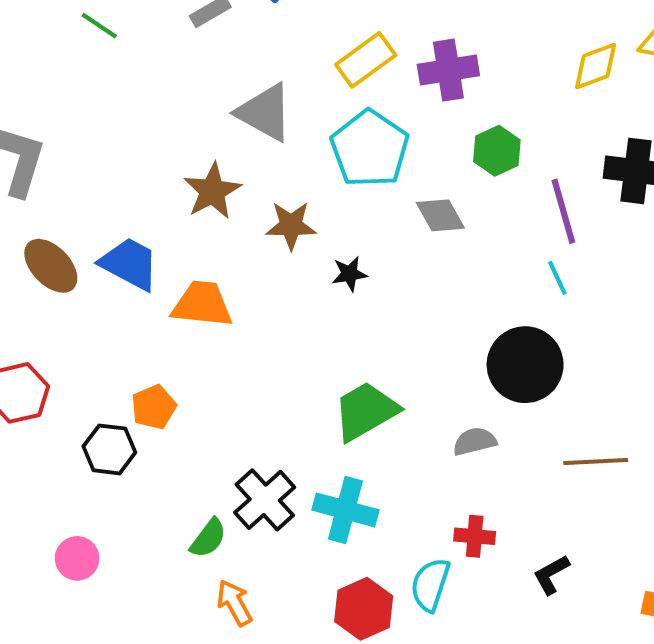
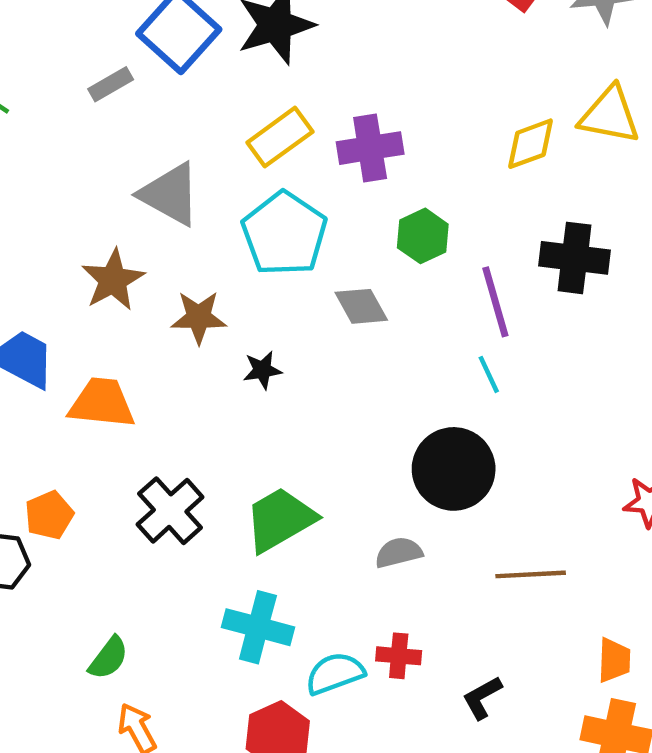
black cross: (265, 500) -> (170, 511), moved
cyan semicircle: (430, 585) -> (335, 673), moved, turned 52

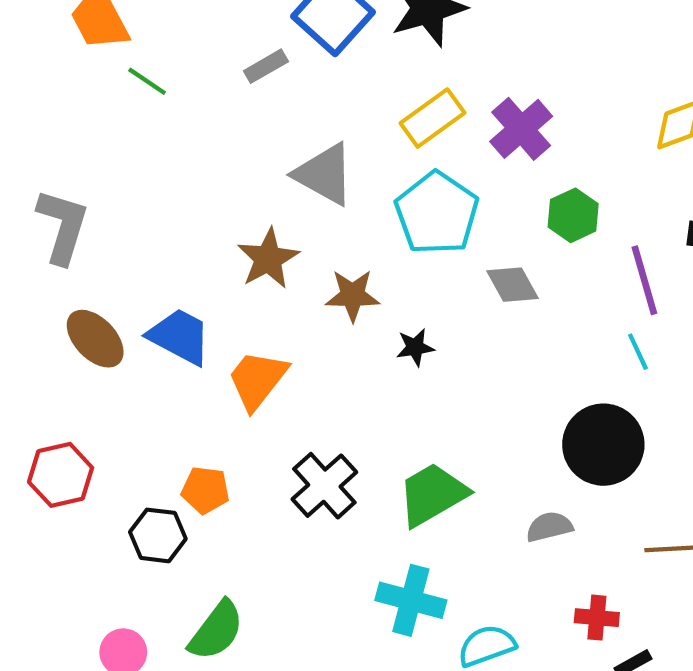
purple cross: (370, 148) -> (521, 129), turned -32
orange trapezoid: (102, 403) -> (257, 380), turned -58
orange pentagon: (49, 515) -> (205, 490), turned 30
red cross: (399, 656) -> (597, 618), moved
green semicircle: (108, 658) -> (216, 631), moved, size x1.4

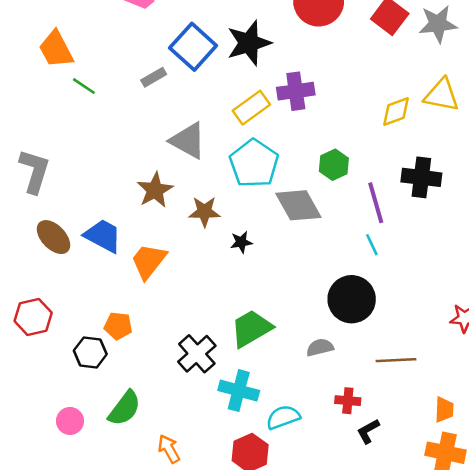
purple cross: (521, 129) -> (296, 91), moved, turned 33
gray diamond: (513, 285) -> (298, 205), size x1.5
black cross: (324, 486) -> (197, 354), moved

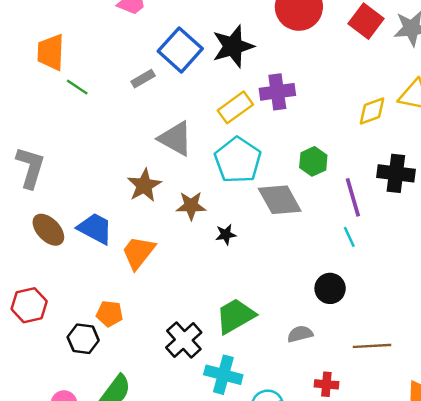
orange trapezoid: (56, 49) -> (51, 52), turned 30
black circle: (352, 299) -> (330, 288), size x0.7

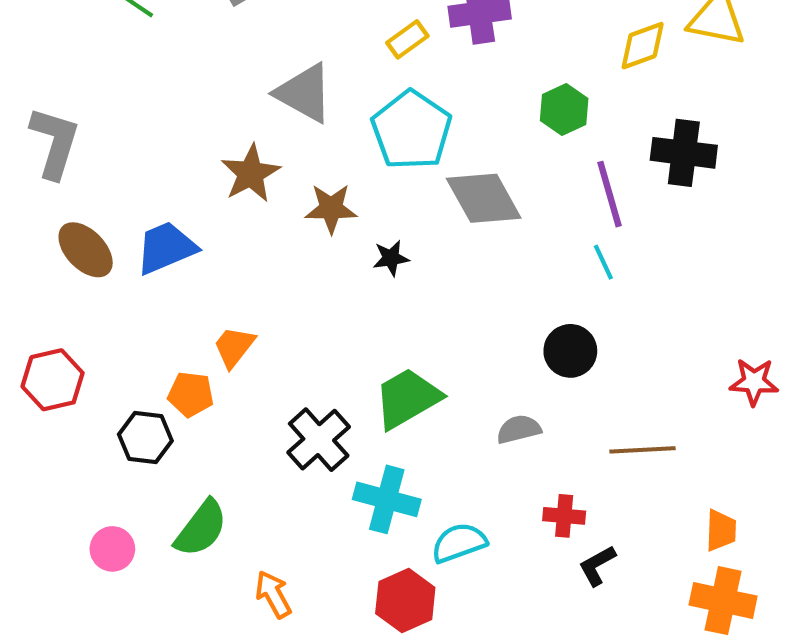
yellow rectangle: (235, 107) -> (407, 39), size x0.7
green hexagon: (313, 161) -> (564, 110), moved
blue trapezoid: (95, 228) -> (166, 248), turned -51
orange trapezoid: (138, 252) -> (234, 347), moved, size x0.7

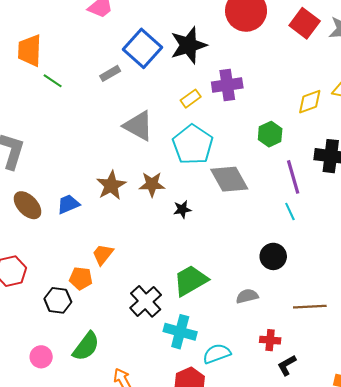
brown star: (251, 173) -> (111, 185), moved
blue trapezoid: (166, 248) -> (68, 204), size x0.7

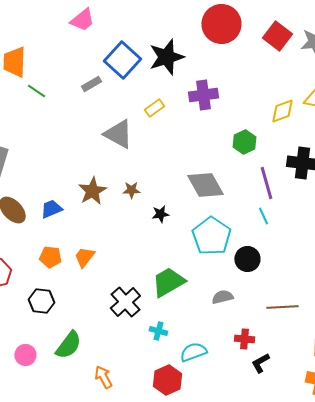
yellow rectangle: (191, 99) -> (154, 108), moved
cyan pentagon: (193, 145) -> (211, 236), moved
brown star: (152, 184) -> (131, 190), size x0.7
orange pentagon: (81, 278) -> (50, 257), moved
cyan cross: (180, 332) -> (158, 331), size x0.6

